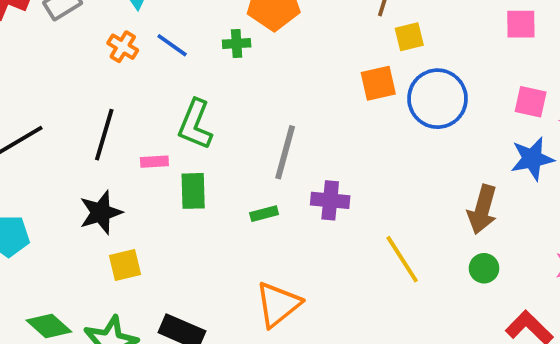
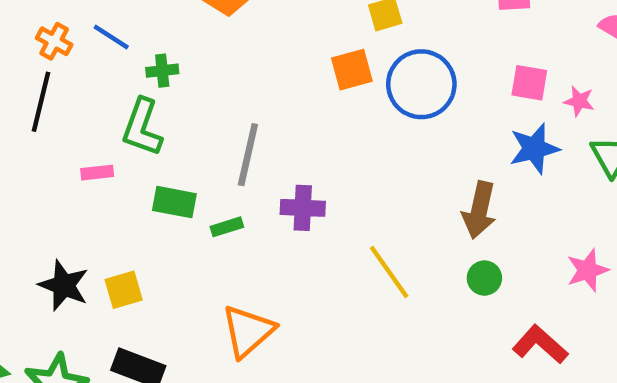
green cross: (237, 43) -> (162, 71), moved
black line: (104, 135) -> (41, 102), moved
green rectangle: (193, 191) -> (174, 202), moved, turned -75
black star: (101, 212) -> (64, 285), moved, turned -30
yellow square: (125, 265) -> (124, 290), moved

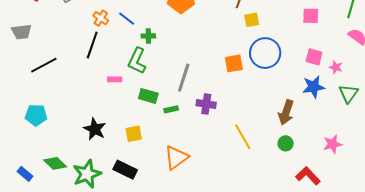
orange square: (352, 70) -> (234, 63), moved
yellow square: (124, 290) -> (134, 134), moved

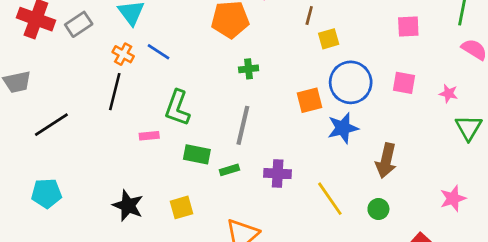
green cross: (148, 36) -> (249, 69), moved
pink square: (314, 57) -> (404, 83), moved
blue star: (314, 87) -> (343, 128), moved
purple cross: (206, 104) -> (278, 174), moved
green circle: (286, 143) -> (378, 209), moved

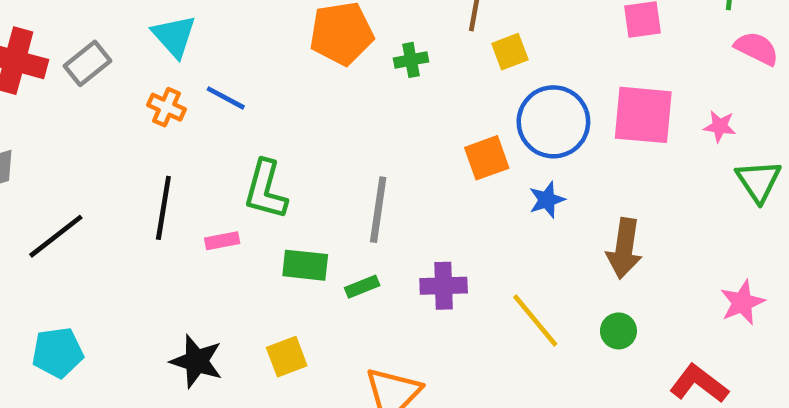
green cross: (249, 69) -> (411, 60), moved
pink square: (404, 83) -> (643, 115), size x1.6
black line: (115, 92) -> (163, 208), moved
blue star: (343, 128) -> (547, 200), size x0.7

